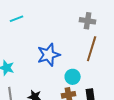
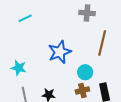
gray cross: (88, 21) -> (87, 13), moved

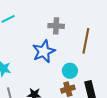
gray cross: (87, 13) -> (56, 26), moved

